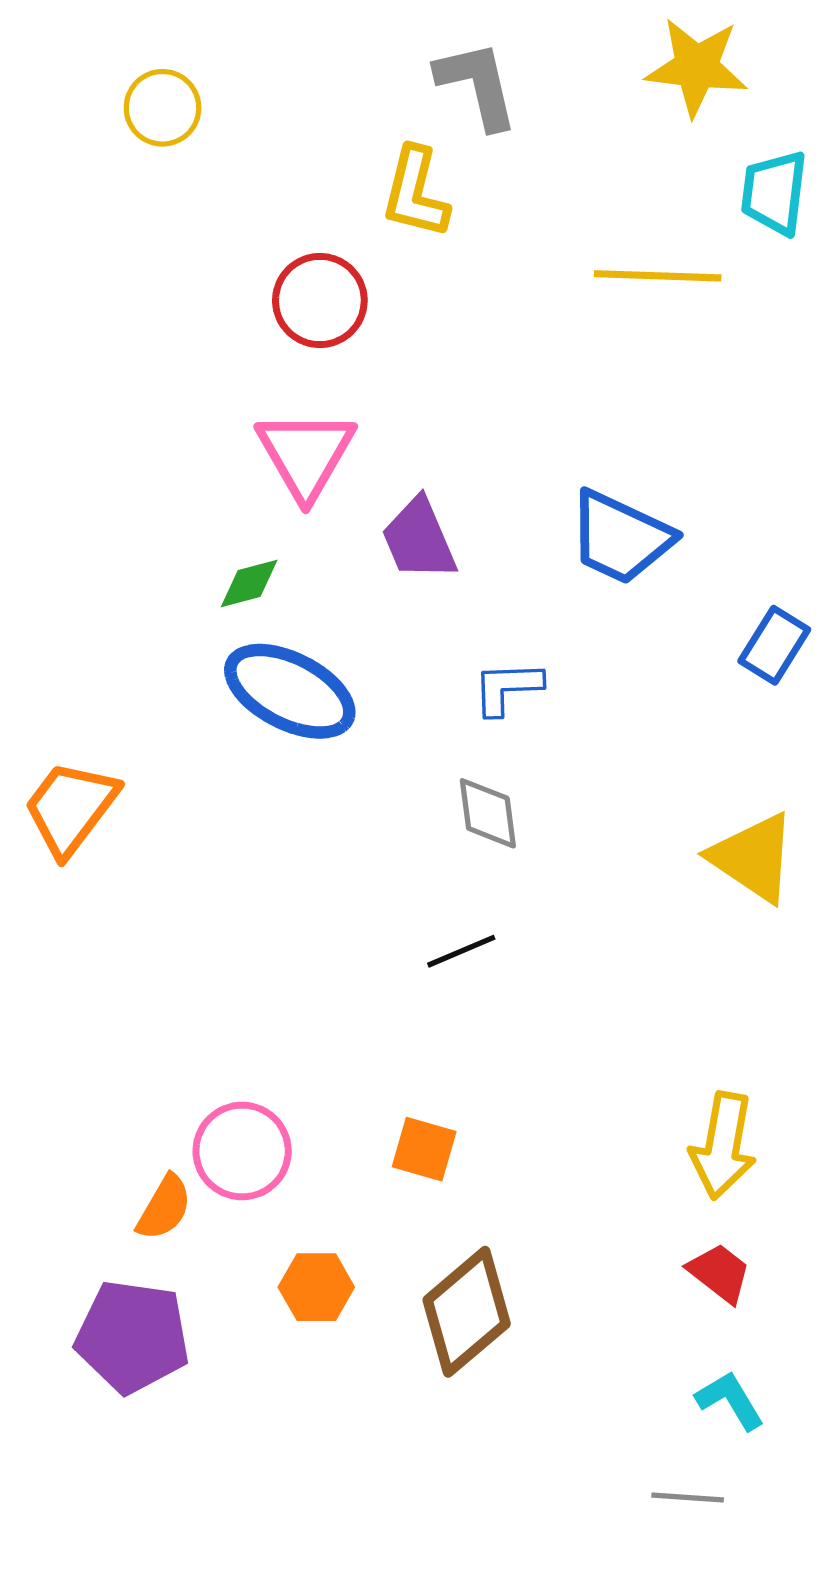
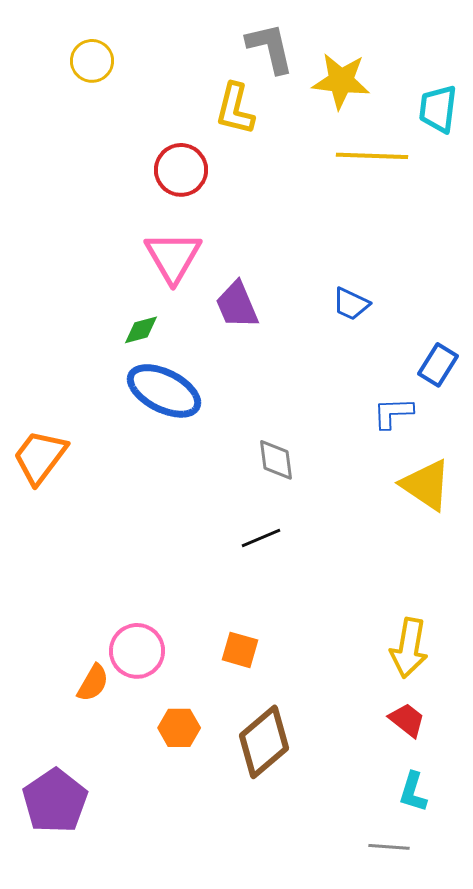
yellow star: (696, 67) -> (341, 81), moved
blue trapezoid: (620, 537) -> (351, 304), size x0.6
blue L-shape: (507, 688) -> (393, 413), moved
purple pentagon: (132, 1337) -> (55, 801), moved, turned 30
cyan L-shape: (730, 1400) -> (413, 792), turned -132

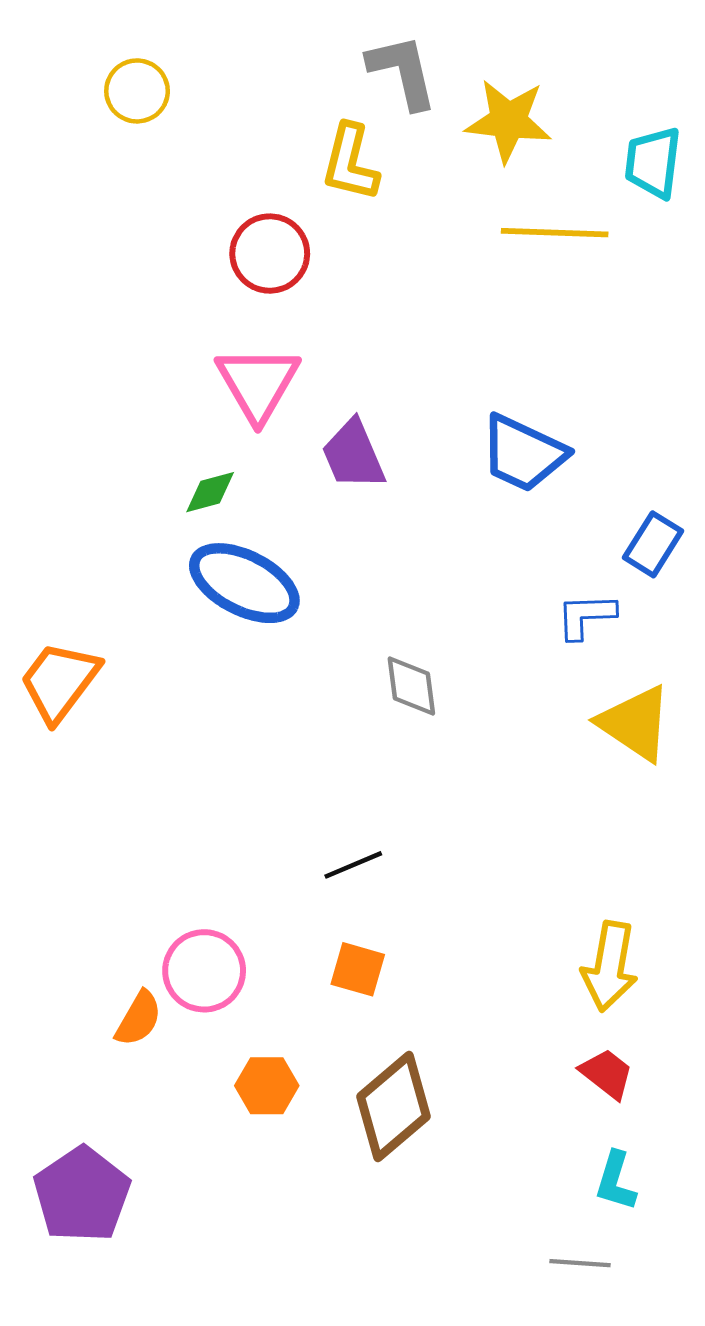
blue trapezoid: (351, 304) -> (523, 453), size x1.6
black line: (261, 538) -> (353, 865), moved

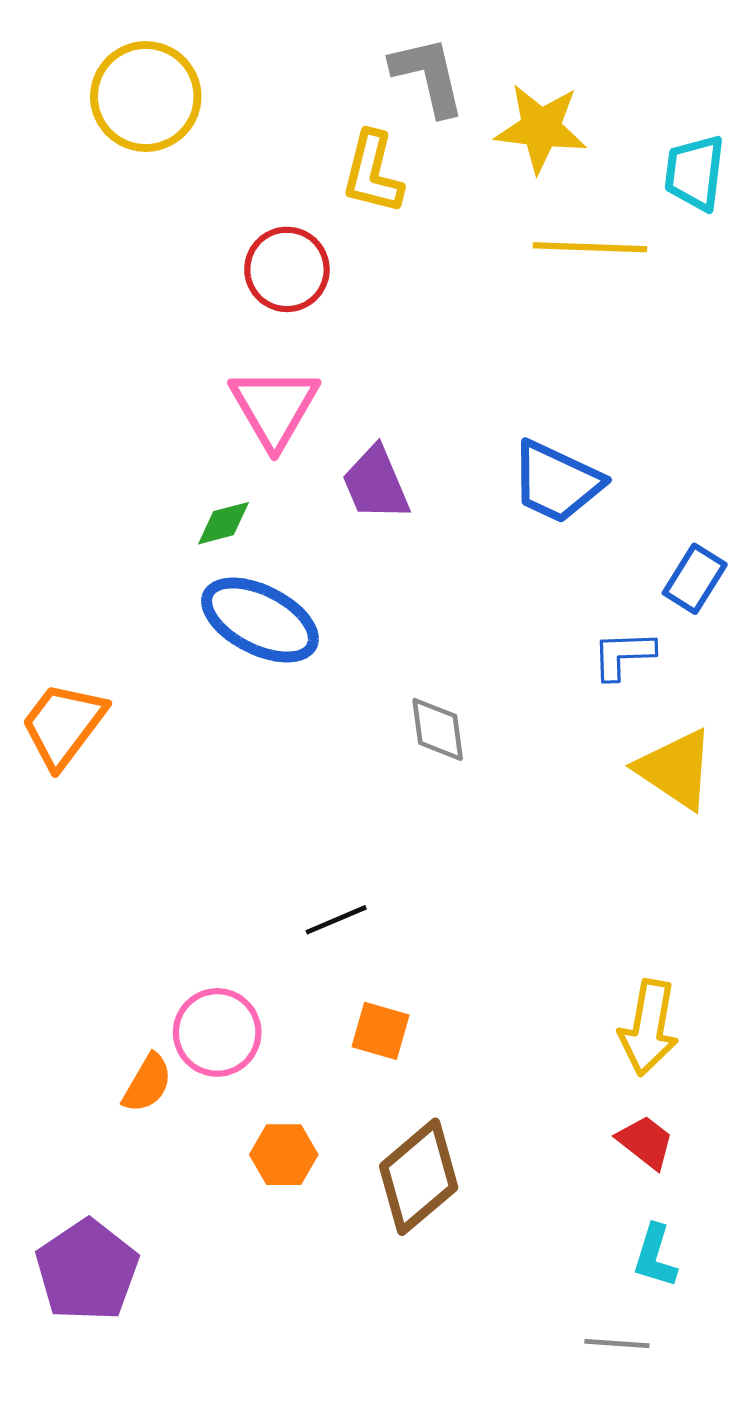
yellow circle: (137, 91) -> (146, 96), size x1.6
black line: (353, 865) -> (336, 920), moved

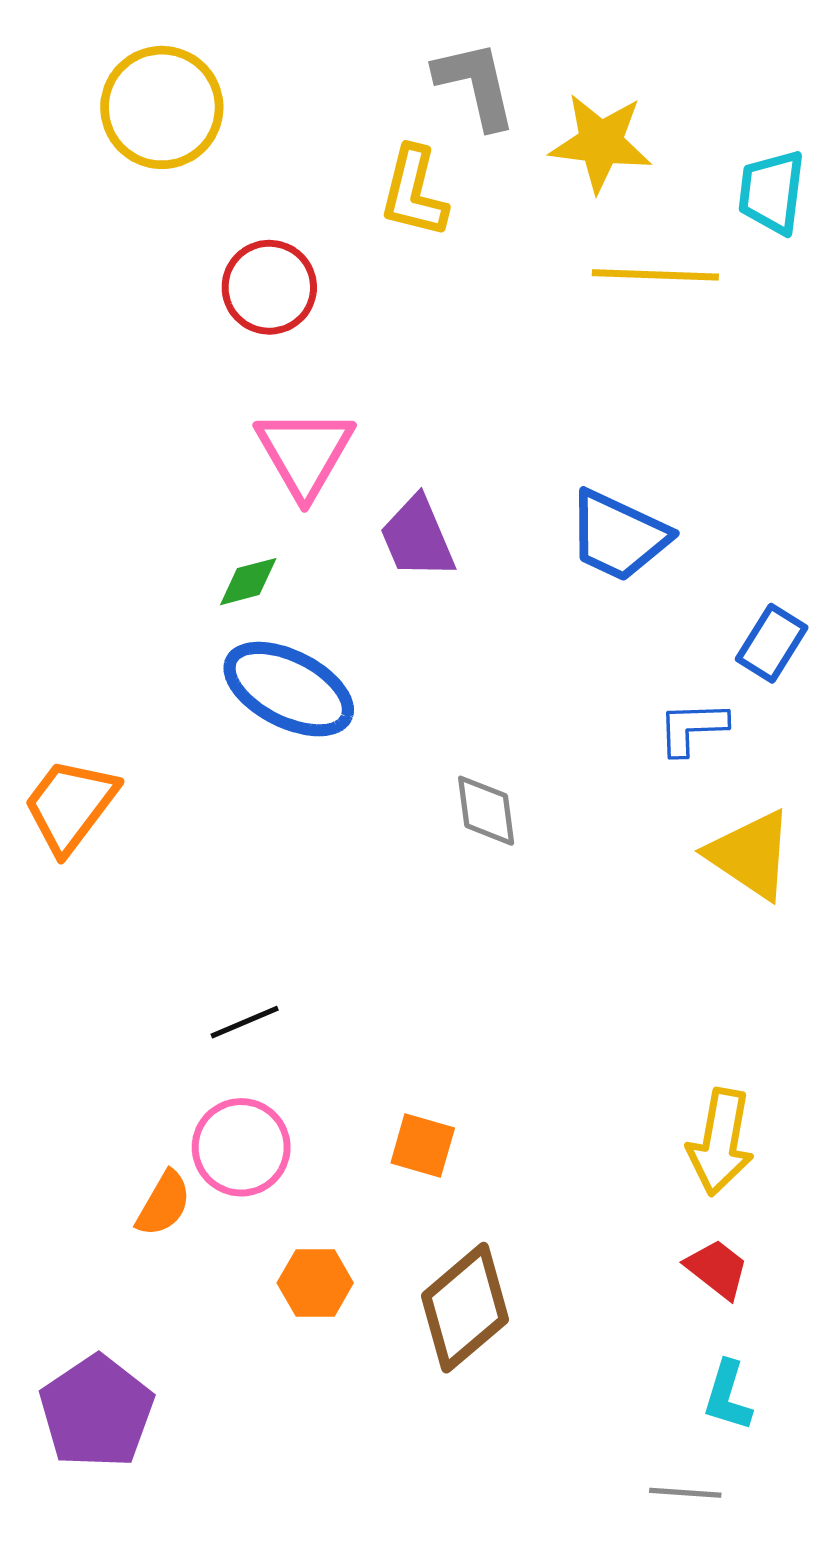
red circle: (287, 269) -> (269, 287), moved
black line: (336, 920) -> (245, 1022), moved

